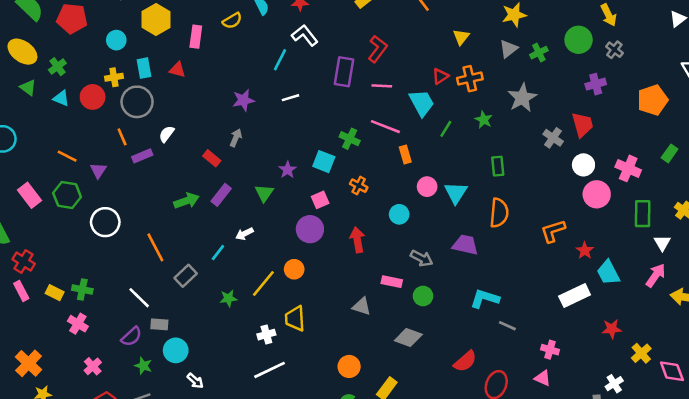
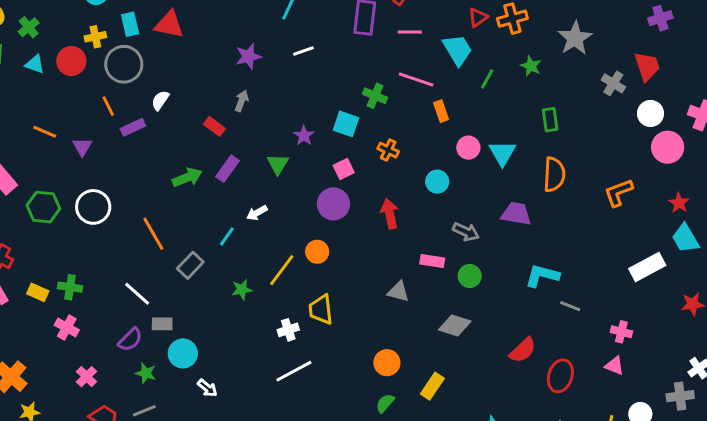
red triangle: (177, 70) -> (169, 24), size x1.5
green hexagon: (67, 195) -> (43, 207), moved
red star: (585, 251) -> (679, 203), moved

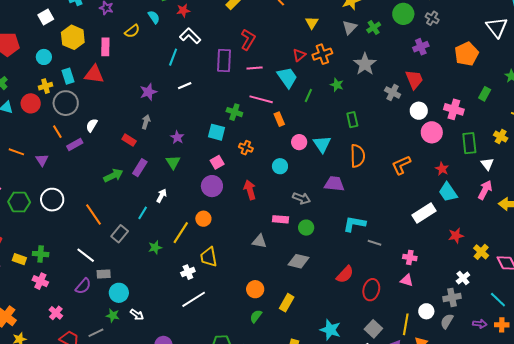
purple star: (304, 136) -> (177, 137), moved
white arrow: (257, 213) -> (161, 196), turned 152
green star: (146, 373) -> (113, 316), moved

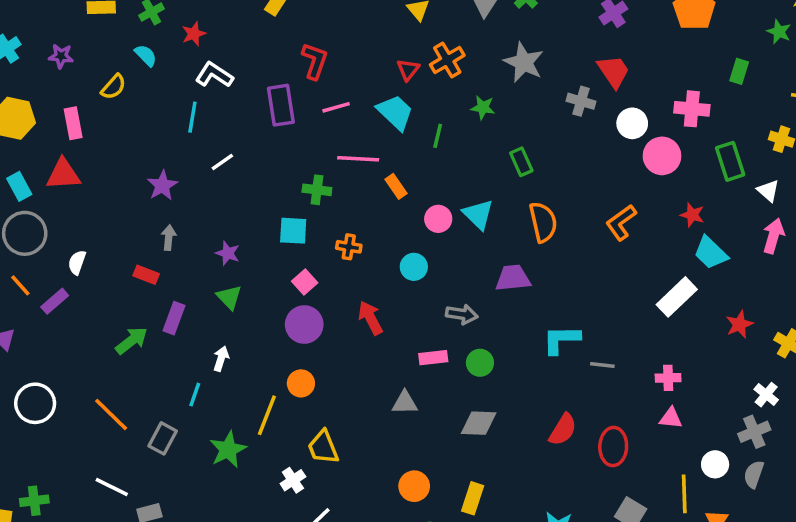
green star: (155, 247) -> (228, 450), size x1.5

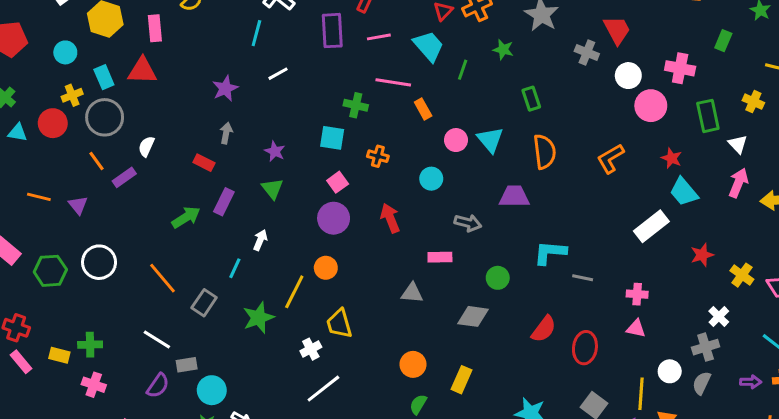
green circle: (480, 363) -> (498, 278), moved

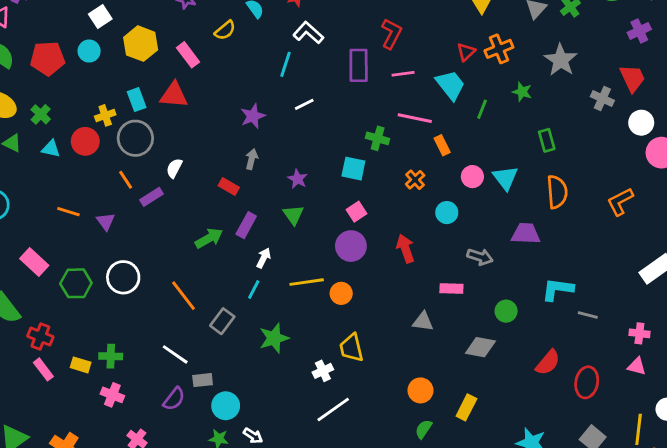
pink rectangle: (155, 28) -> (188, 55), turned -35
cyan circle: (65, 52) -> (89, 51), moved
orange cross: (378, 156) -> (415, 180), moved, turned 30
white arrow: (260, 240) -> (264, 258), moved
yellow line: (294, 292) -> (307, 282), moved, turned 52

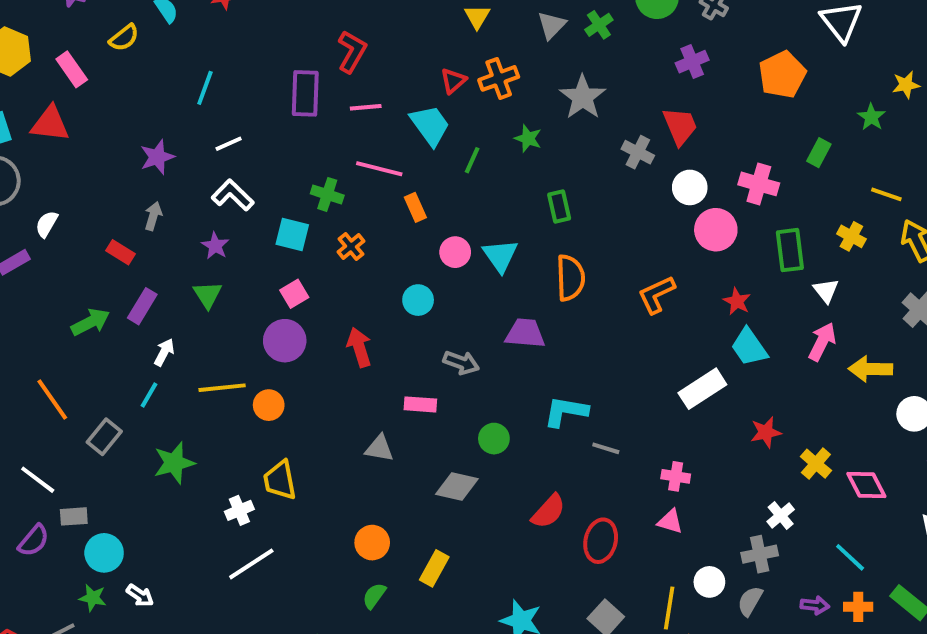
white L-shape: (308, 33) -> (233, 195), moved
orange cross: (415, 180) -> (351, 247), moved

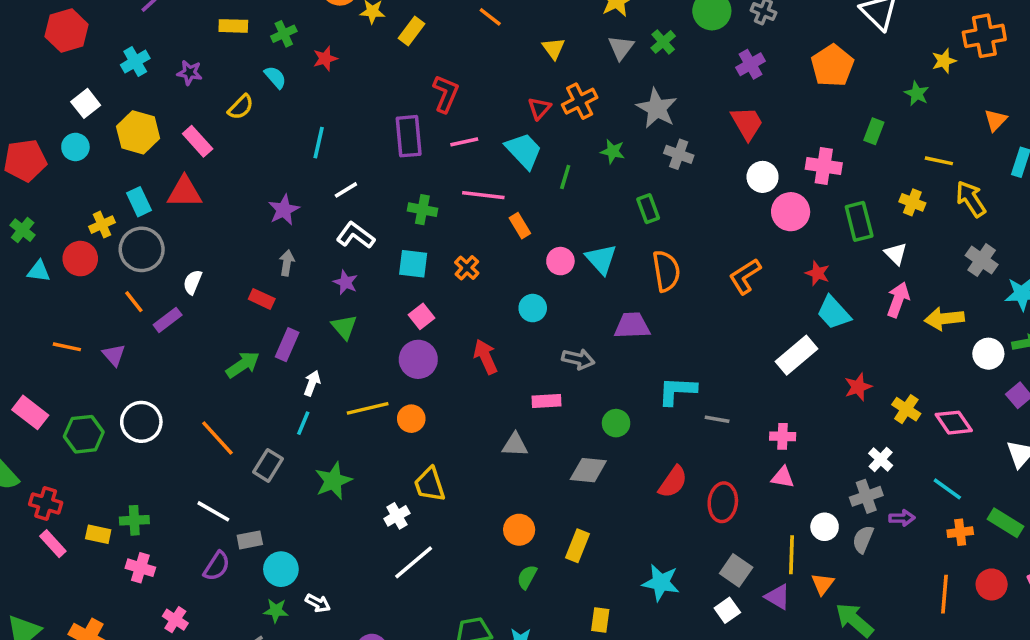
gray cross: (638, 152) -> (679, 154), moved
green cross: (327, 194) -> (422, 210), moved
purple arrow: (815, 605) -> (902, 518), moved

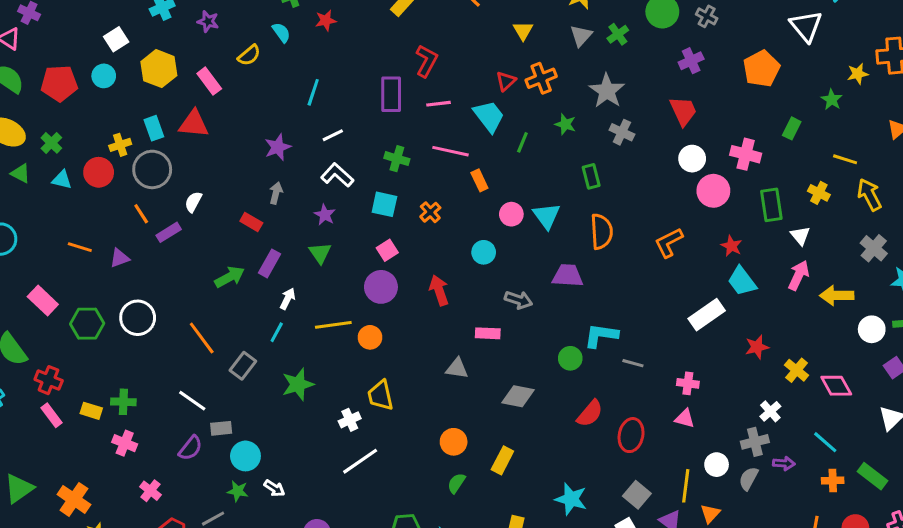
purple triangle: (114, 355) -> (120, 258), turned 45
green circle: (616, 423) -> (570, 358), moved

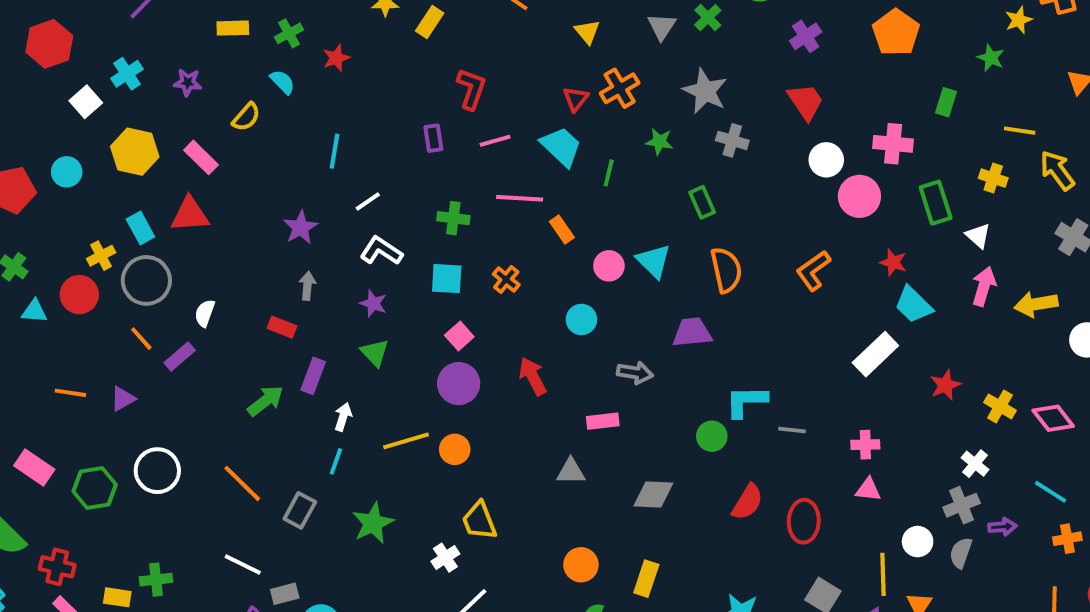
white square: (116, 39) -> (86, 102), moved
purple rectangle: (391, 94) -> (433, 138), size x0.6

